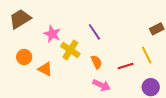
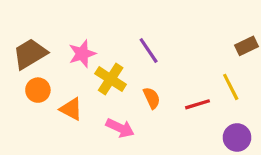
brown trapezoid: (20, 19) -> (30, 54), moved
pink star: (52, 34) -> (82, 54), turned 30
pink arrow: (101, 85) -> (120, 128), moved

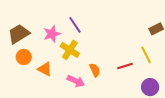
purple line: (149, 51) -> (75, 25), moved
orange semicircle: (152, 98) -> (95, 70), moved

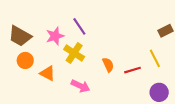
brown trapezoid: (19, 34) -> (20, 36), turned -120
orange semicircle: (95, 70) -> (108, 65), moved

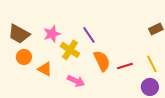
purple line: (79, 26) -> (89, 35), moved
yellow line: (155, 58) -> (152, 64), moved
orange semicircle: (108, 65) -> (102, 61), size x1.5

